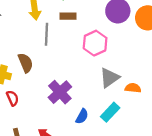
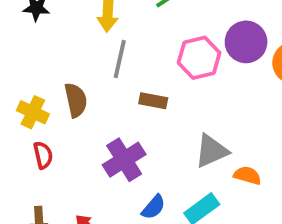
brown rectangle: (68, 16) -> (153, 101), moved
pink hexagon: (95, 43) -> (199, 58), moved

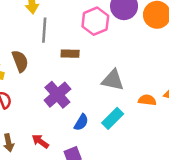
gray triangle: (211, 151) -> (113, 80), turned 45
orange semicircle: (247, 175) -> (147, 100), moved

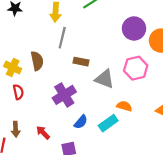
pink hexagon: (95, 21) -> (136, 68), moved
gray triangle: (113, 80) -> (104, 79), moved
orange semicircle: (147, 100) -> (124, 106), moved

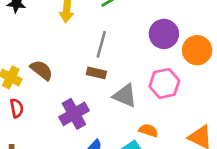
gray line: (62, 38) -> (101, 44), moved
brown semicircle: (37, 61) -> (42, 70), turned -42

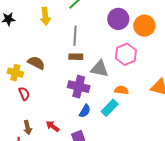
purple cross: (74, 114) -> (79, 87), moved, turned -35

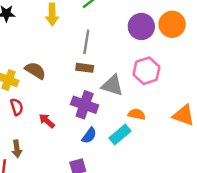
orange circle: (144, 26) -> (172, 24), moved
red arrow: (53, 126) -> (47, 121), moved

